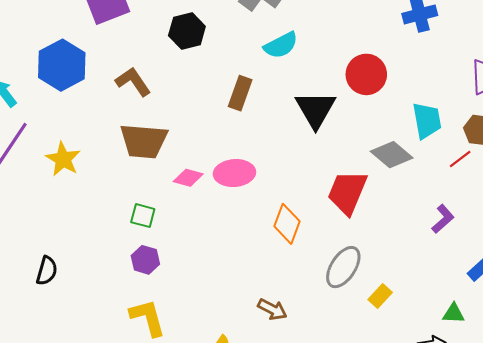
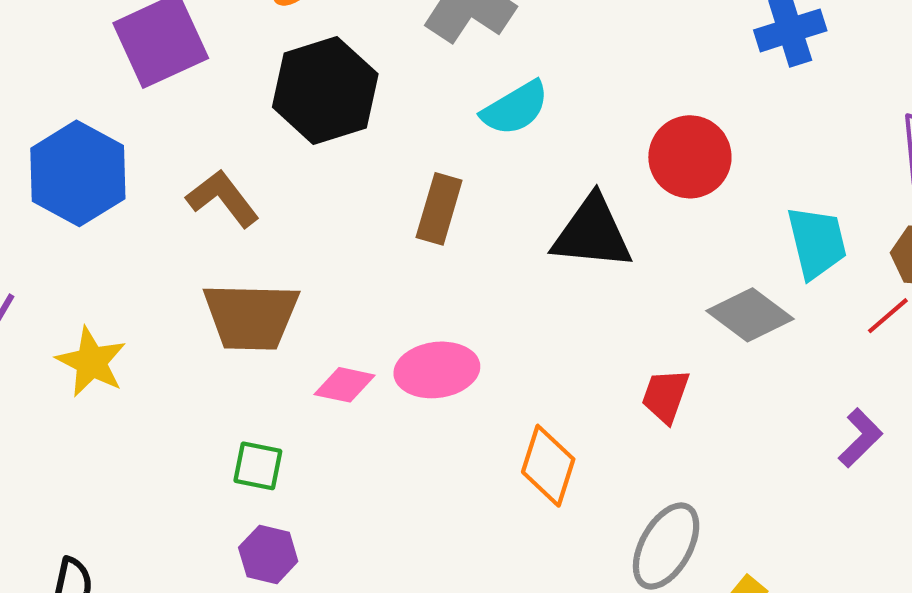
black hexagon: (187, 31) -> (325, 90), size x1.4
black triangle: (316, 109) -> (592, 233), turned -51
red trapezoid: (347, 192) -> (665, 396), size x0.6

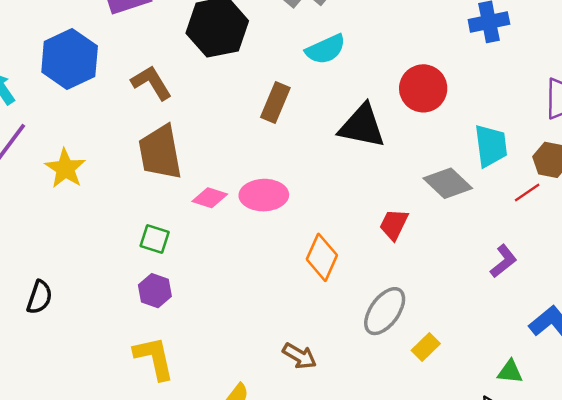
brown trapezoid: (251, 316) -> (160, 152), turned 72

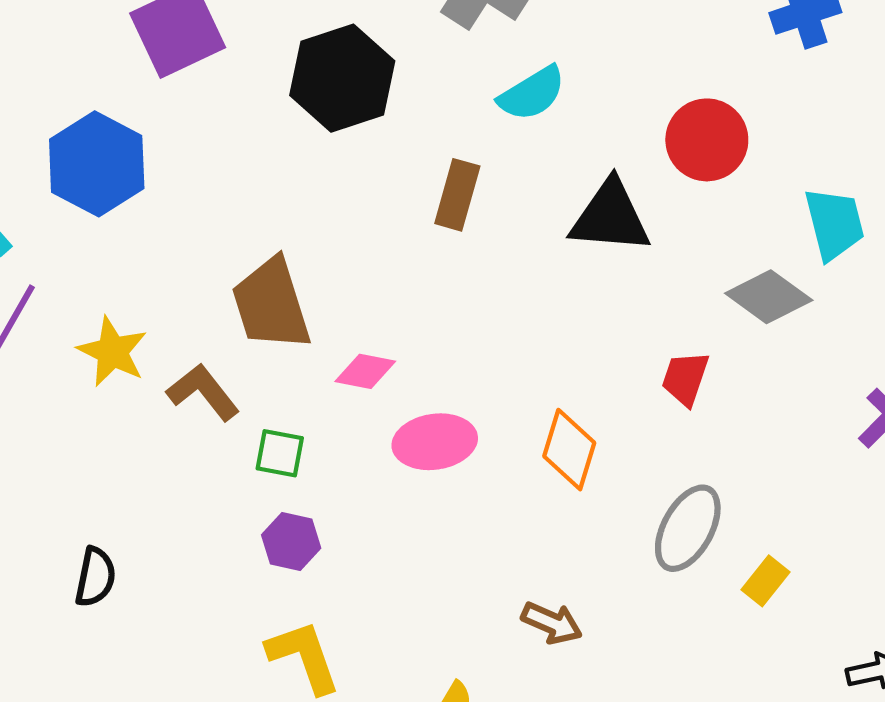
brown L-shape: (151, 83) -> (203, 392), moved
pink ellipse: (264, 195) -> (435, 442), moved

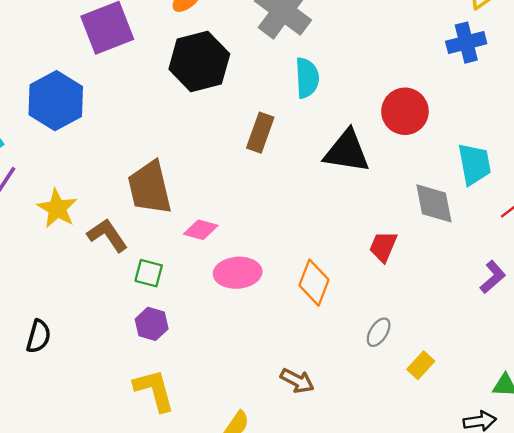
cyan semicircle: (532, 93) -> (307, 78), turned -66
gray diamond: (769, 297) -> (434, 203), turned 39
gray ellipse: (688, 528) -> (379, 332), size x0.6

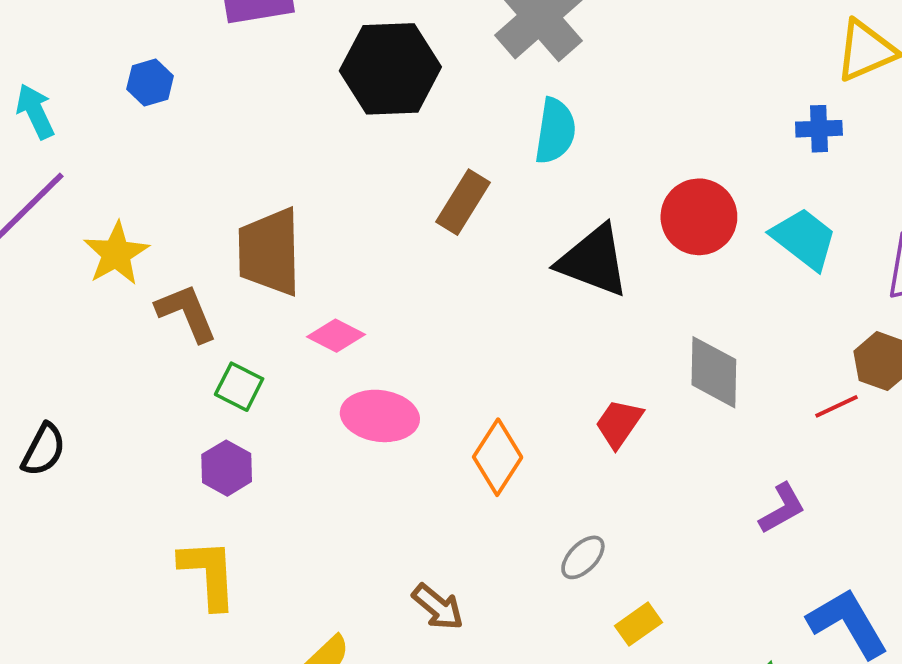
blue cross: (466, 43) -> (819, 129), size x0.7
blue hexagon: (56, 101) -> (150, 83), size x0.5
cyan trapezoid: (474, 164) -> (804, 239), moved, turned -54

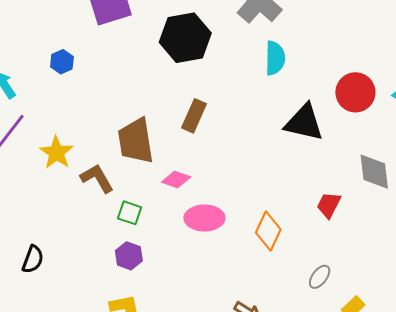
brown rectangle: (463, 202) -> (194, 116), moved

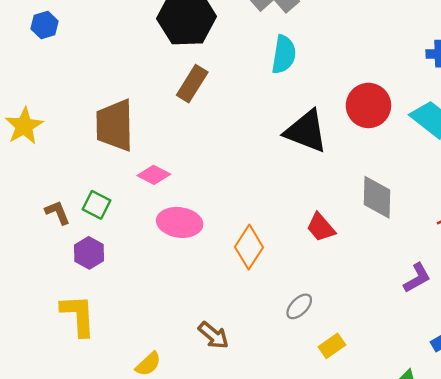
brown rectangle: (194, 116) -> (192, 84), moved
brown L-shape: (97, 178) -> (58, 212), moved, size x0.7
red trapezoid: (329, 205) -> (321, 227), turned -76

